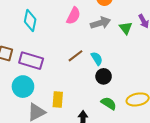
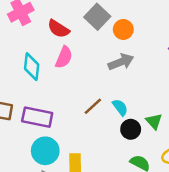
pink semicircle: (73, 16) -> (64, 57), moved
green triangle: (126, 28) -> (154, 121), moved
cyan circle: (23, 87) -> (45, 151), moved

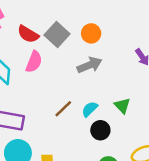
gray square: (97, 17) -> (57, 35), moved
cyan semicircle: (120, 107) -> (90, 109), turned -96
green triangle: (154, 121) -> (122, 106), moved

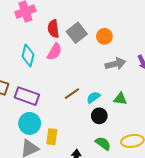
red semicircle: (28, 34) -> (53, 29), turned 42
gray arrow: (90, 65) -> (115, 64), moved
green triangle: (122, 106) -> (120, 99), turned -48

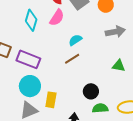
cyan semicircle: (93, 97) -> (75, 40), moved
black circle: (99, 116) -> (91, 91), moved
green semicircle: (103, 143) -> (100, 108), turned -42

